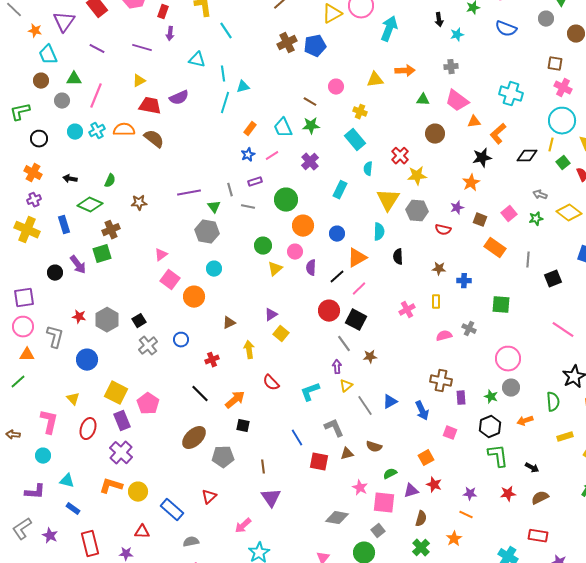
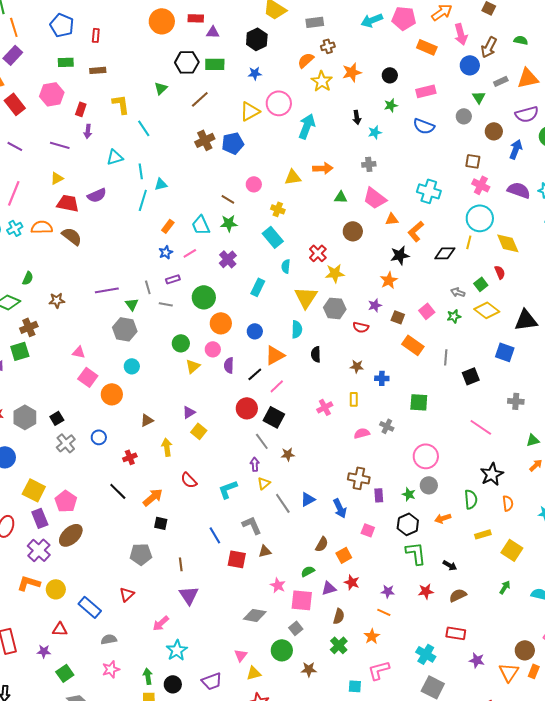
cyan triangle: (197, 60) -> (115, 157), turned -30
green square: (563, 163) -> (481, 284), moved
pink triangle: (161, 255) -> (79, 352), turned 48
brown ellipse: (194, 438) -> (71, 535), moved
brown semicircle: (374, 447) -> (322, 544), moved, turned -77

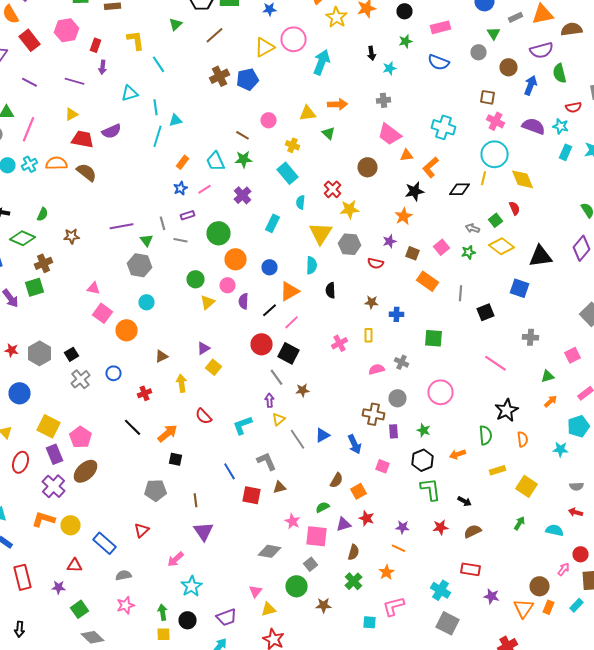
green triangle: (341, 197) -> (328, 133), moved, turned 40
gray circle: (429, 485) -> (398, 398), moved

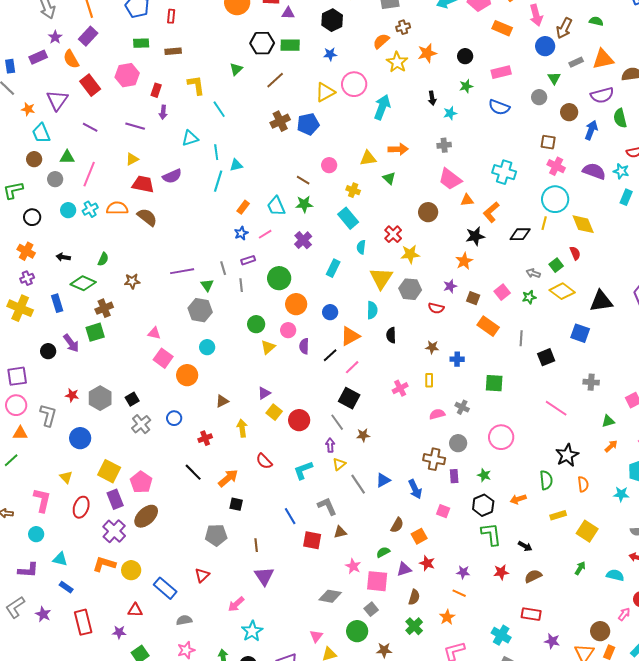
gray line: (180, 240) -> (241, 285), turned 72
red circle: (262, 344) -> (299, 420), moved

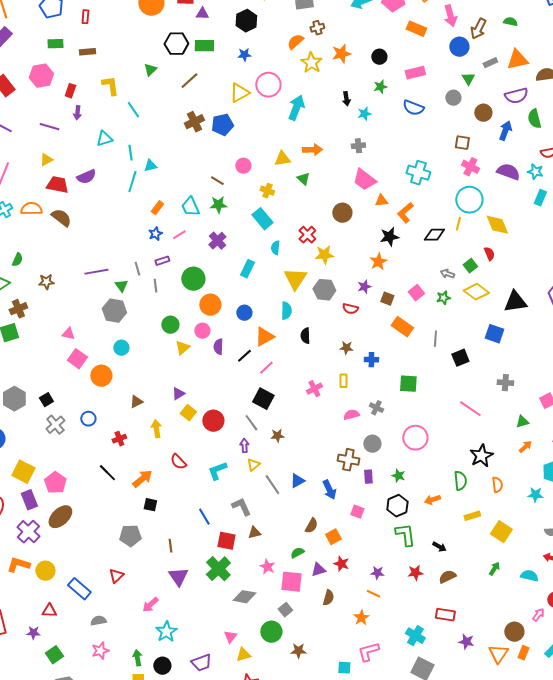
green cross: (414, 626) -> (218, 569), moved, size x1.4

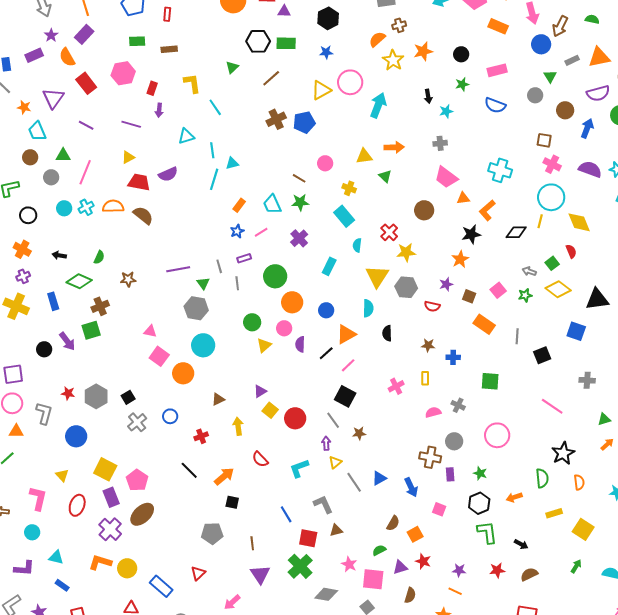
cyan circle: (121, 348) -> (203, 345), size x1.5

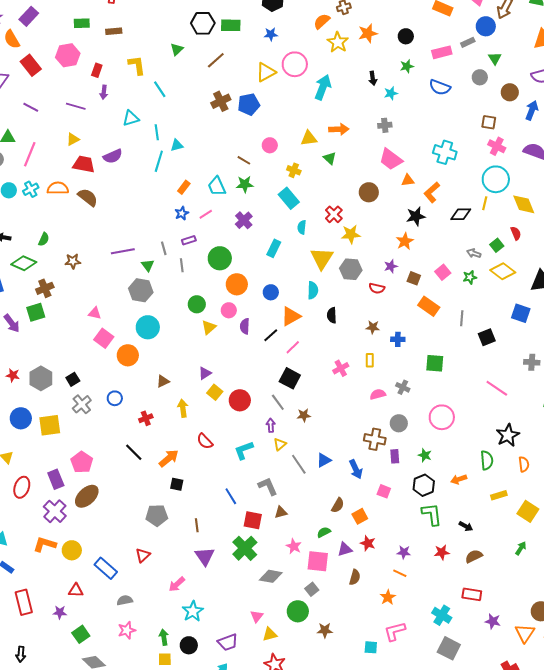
gray rectangle: (572, 60) -> (468, 42), moved
yellow square: (105, 469) -> (50, 425), moved, turned -35

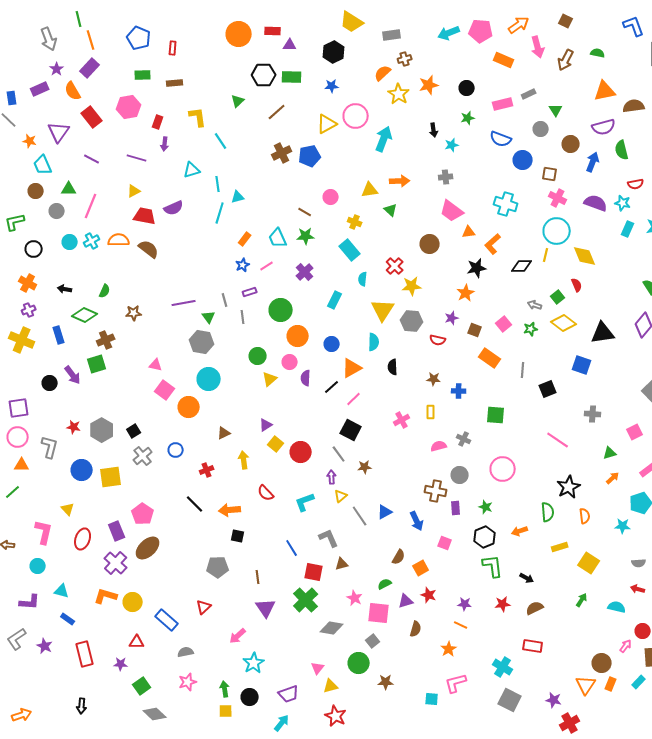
blue circle: (486, 26) -> (523, 160), moved
orange arrow: (169, 458) -> (230, 510), turned -145
purple star: (493, 621) -> (554, 700), moved

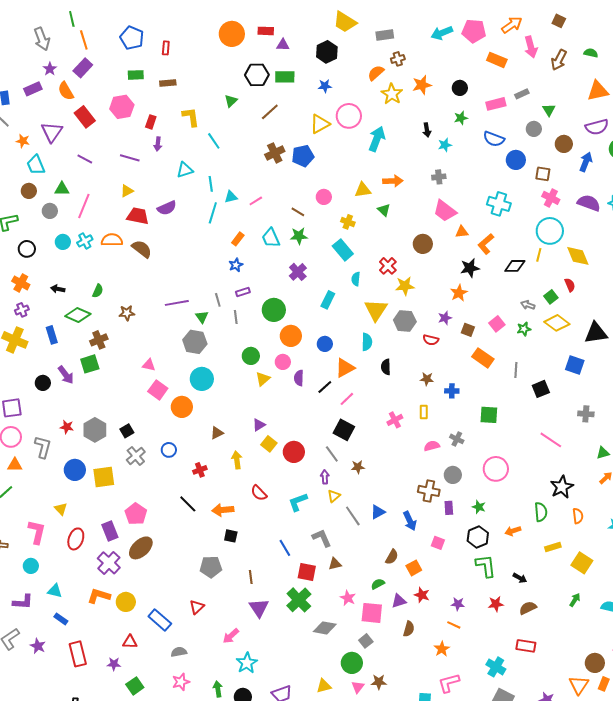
pink line: (267, 266) -> (256, 201), moved
pink triangle: (318, 668) -> (358, 687), moved

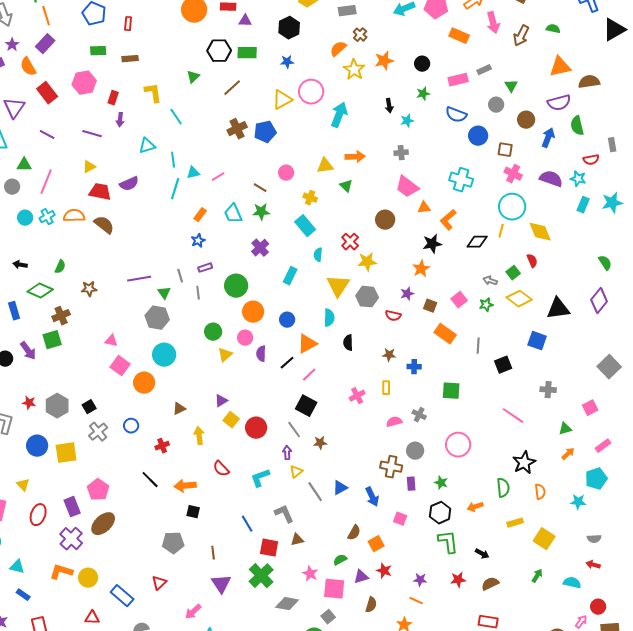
brown cross: (398, 59) -> (360, 35), turned -32

